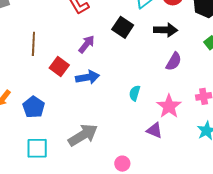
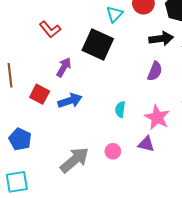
black square: (123, 27) -> (98, 45), size x1.4
black arrow: (166, 30) -> (161, 39), moved
cyan square: (37, 148) -> (17, 182), moved
pink circle: (122, 164) -> (113, 151), moved

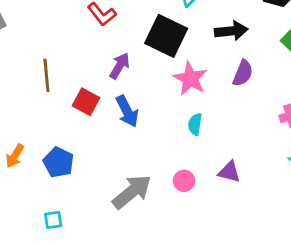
black arrow: (161, 39) -> (231, 31), moved
blue arrow: (70, 101) -> (127, 111), turned 80
pink star: (157, 117) -> (190, 79), moved
cyan square: (17, 182) -> (53, 220), size x0.6

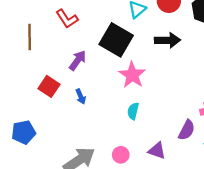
purple semicircle: (243, 73) -> (187, 130), moved
brown line: (46, 75) -> (30, 37), moved
blue arrow: (127, 111) -> (81, 97), size x0.6
blue pentagon: (59, 162) -> (23, 132), turned 30

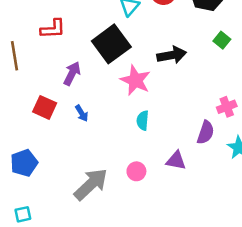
red L-shape: (67, 19) -> (53, 29), turned -50
black square: (116, 40) -> (111, 44), turned 32
black arrow: (168, 40) -> (172, 55), moved

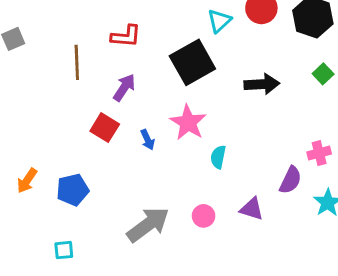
purple arrow: (72, 73) -> (124, 88), moved
pink star: (135, 80) -> (188, 123), moved

